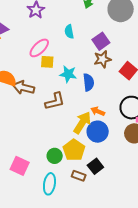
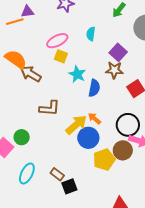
purple square: (101, 41) -> (118, 52), turned -30
brown L-shape: (55, 101) -> (49, 108), moved
yellow pentagon: (74, 150) -> (104, 160), moved
green circle: (55, 156) -> (22, 137), moved
black square: (95, 166) -> (69, 186), moved

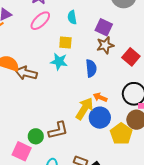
pink ellipse: (57, 41) -> (40, 21), moved
yellow square: (61, 56) -> (65, 42), moved
cyan star: (77, 74) -> (59, 62), moved
brown L-shape: (49, 108) -> (58, 130), moved

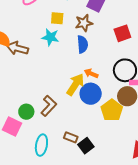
brown star: (105, 45) -> (84, 23), moved
red square: (131, 57) -> (122, 33), turned 30
brown L-shape: (58, 130) -> (49, 106), turned -35

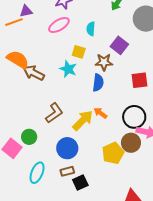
blue circle: (91, 94) -> (67, 148), moved
brown L-shape: (49, 106) -> (54, 113), moved
brown rectangle: (71, 137) -> (67, 171), turned -48

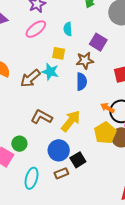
brown arrow: (34, 73) -> (30, 78), moved, turned -60
brown L-shape: (54, 113) -> (42, 117), turned -110
orange arrow: (100, 113) -> (107, 108), moved
yellow pentagon: (113, 153) -> (105, 133), moved
black square: (80, 182) -> (78, 160), moved

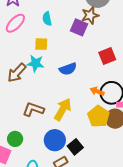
brown star: (85, 61) -> (90, 15), moved
blue semicircle: (82, 82) -> (68, 69), turned 78

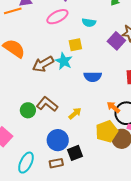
cyan semicircle: (47, 19) -> (89, 22), turned -88
yellow square: (41, 44) -> (75, 45), turned -32
yellow arrow: (63, 109) -> (75, 113), size x0.6
green circle: (15, 139) -> (28, 110), moved

